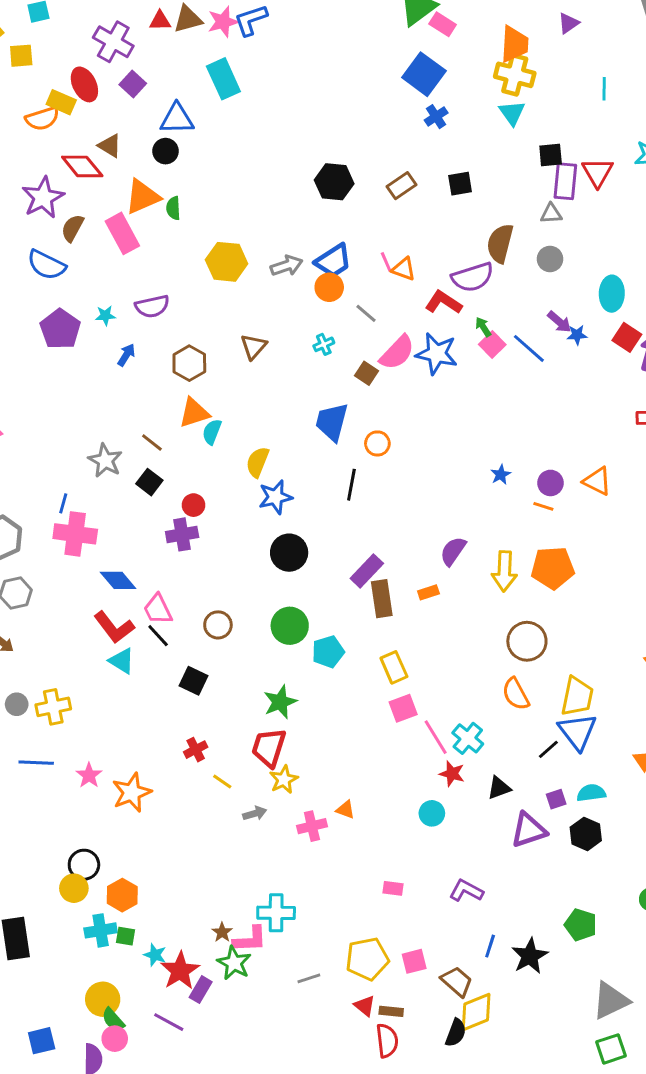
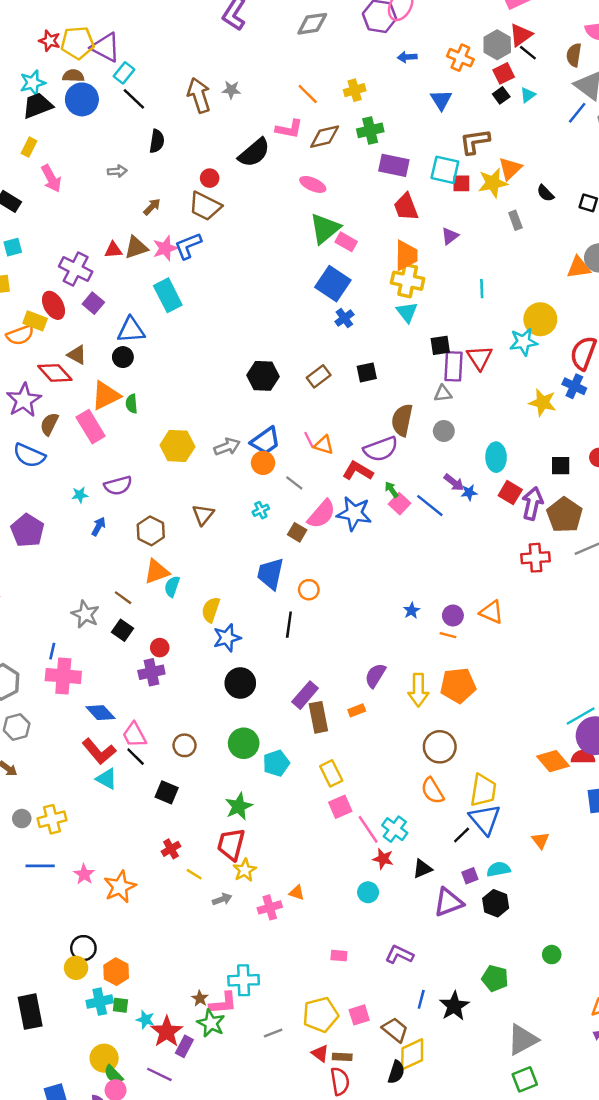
purple pentagon: (60, 329) -> (27, 530), moved

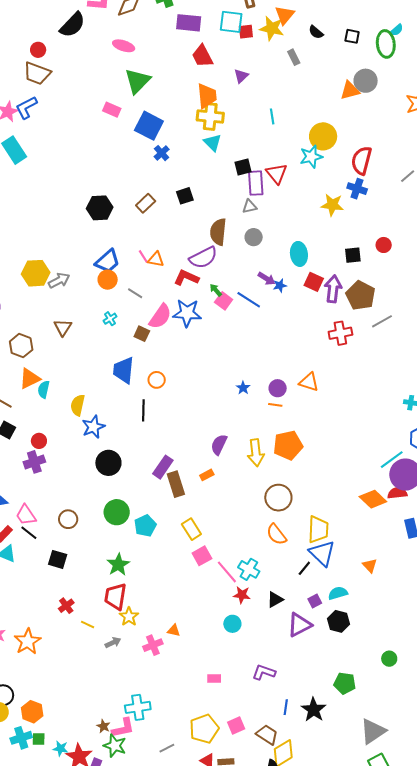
yellow star: (493, 183) -> (272, 28), turned 30
pink rectangle: (346, 242) -> (112, 110), moved
gray arrow: (227, 447) -> (59, 280), moved

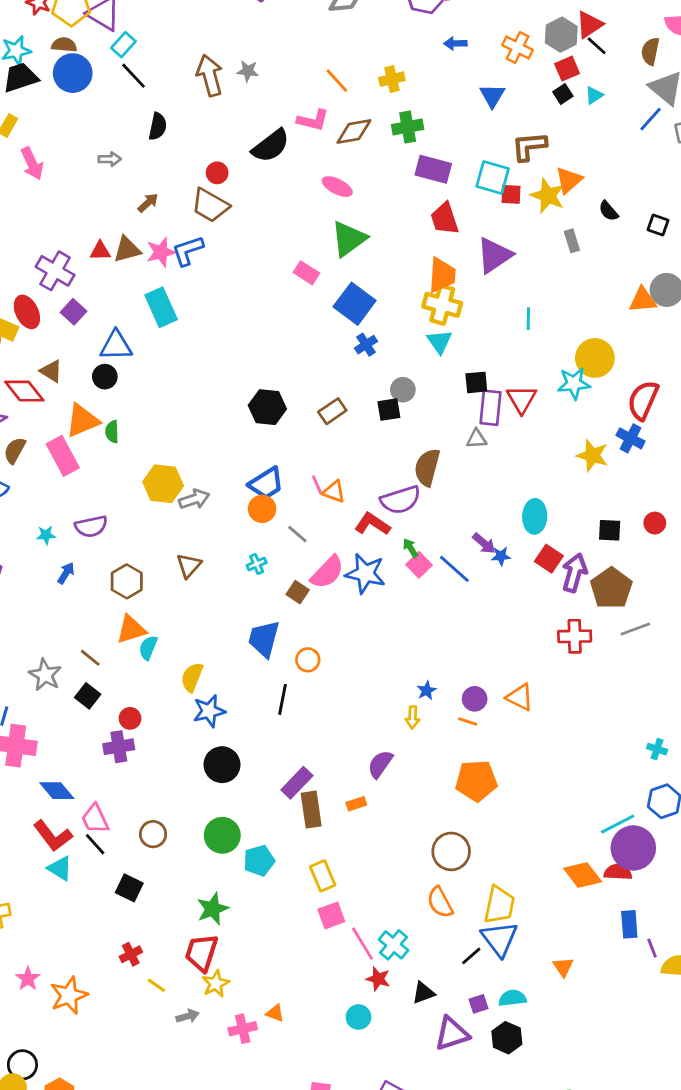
purple triangle: (241, 76) -> (494, 255), size x1.8
gray circle: (254, 237) -> (403, 390), moved
yellow arrow: (256, 453) -> (413, 717), moved, size x0.6

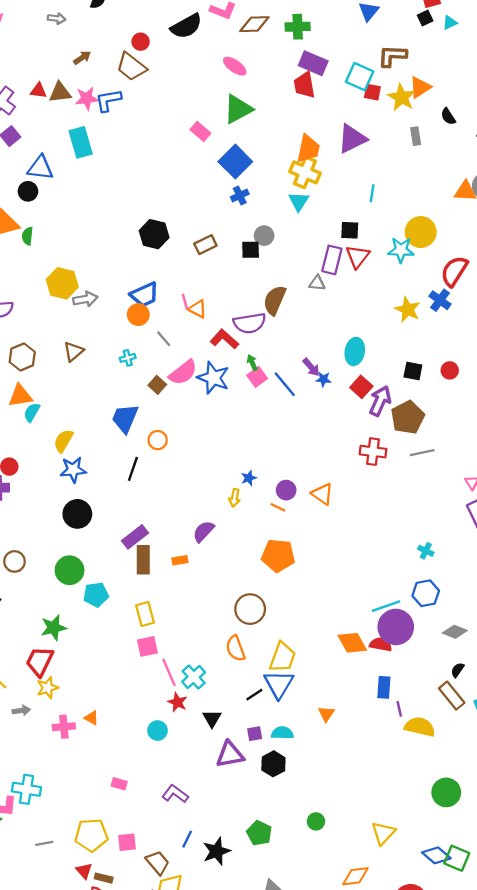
red trapezoid: (445, 219) -> (304, 85), moved
black square: (476, 382) -> (350, 230), moved
black triangle: (423, 993) -> (212, 719), turned -48

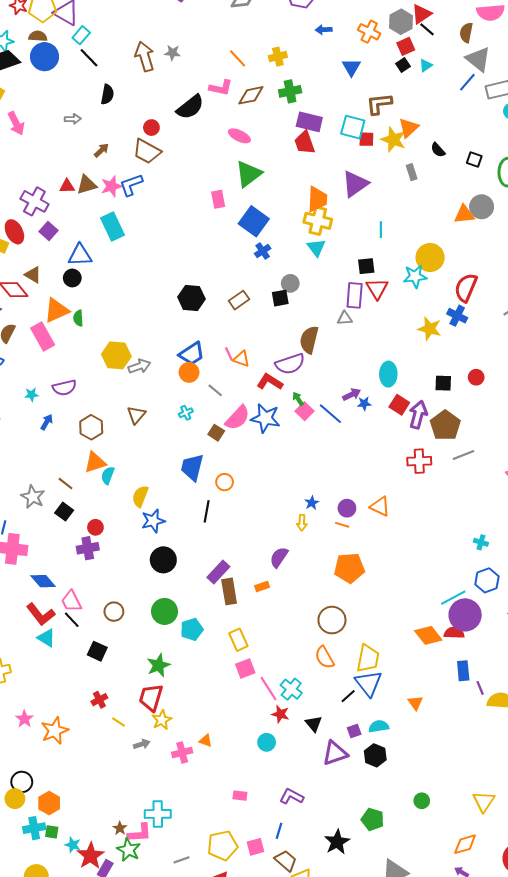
pink rectangle: (200, 131) -> (218, 199), turned 48
purple arrow: (311, 367) -> (352, 395), turned -66
blue line: (187, 839) -> (279, 831), moved

